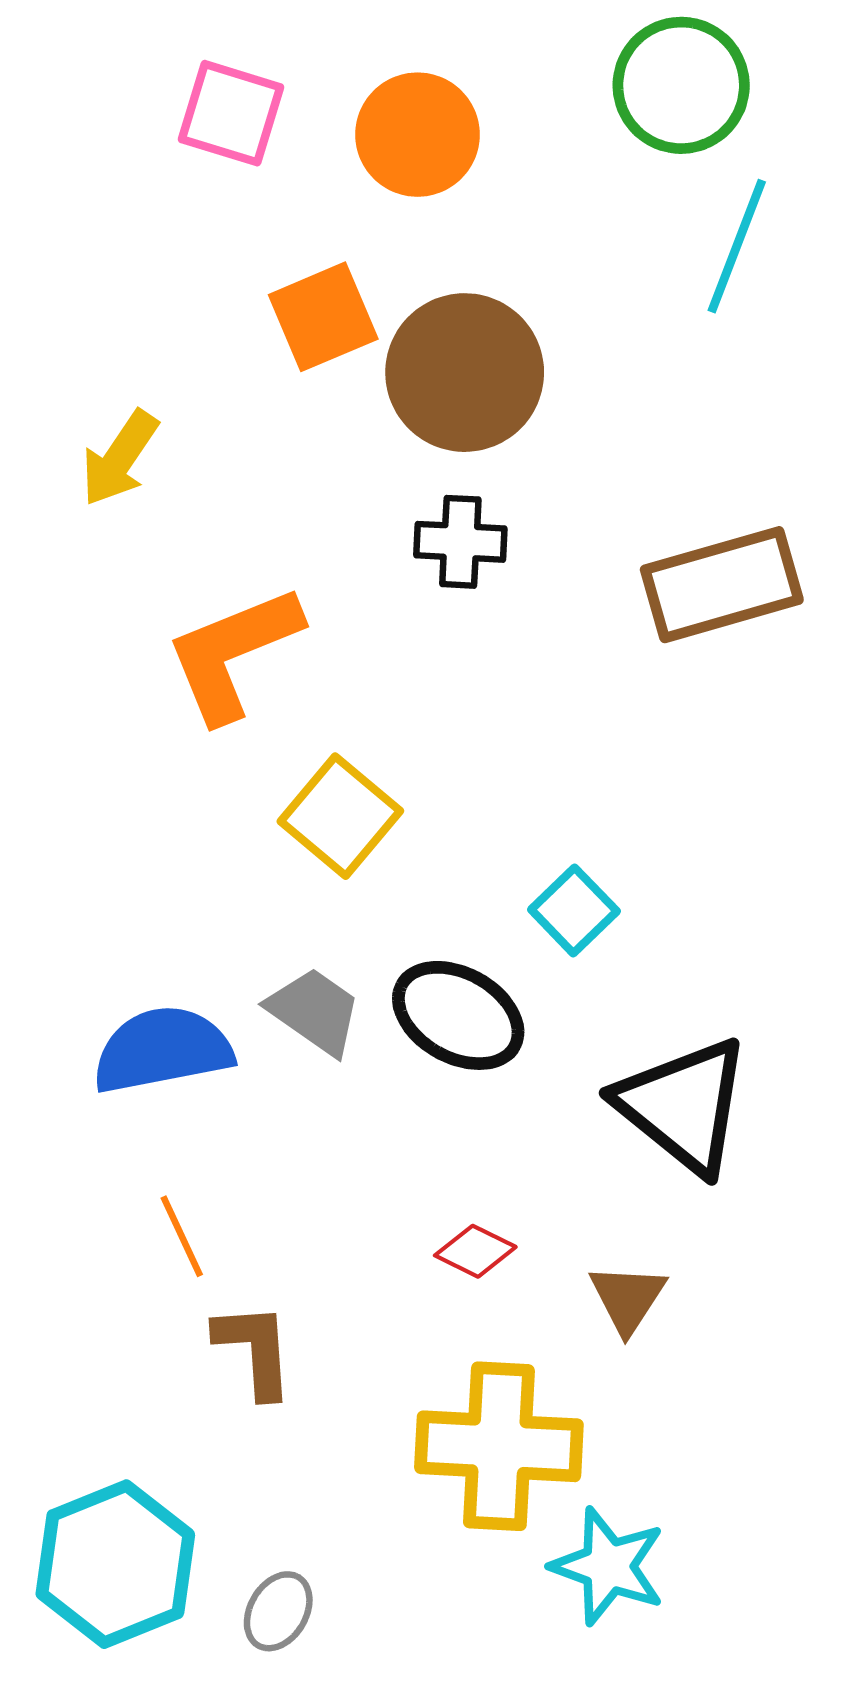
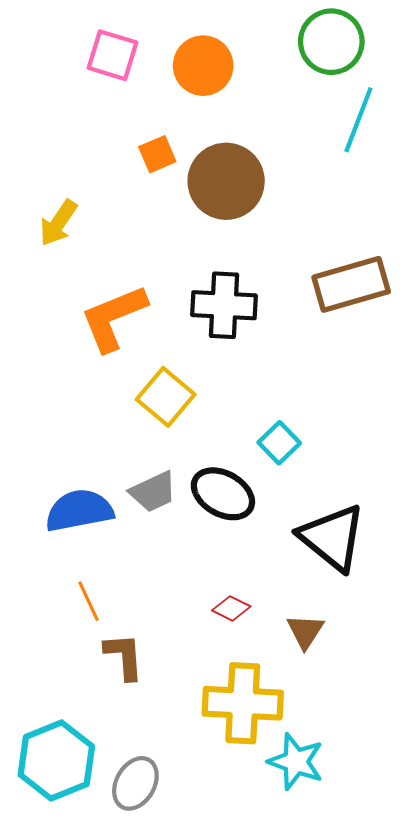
orange square: (323, 317) -> (157, 154), size x0.7
black cross: (460, 542) -> (224, 305), moved, size x1.5
gray trapezoid: (315, 1011) -> (153, 492), turned 120
gray ellipse: (278, 1611) -> (135, 783), size x1.4

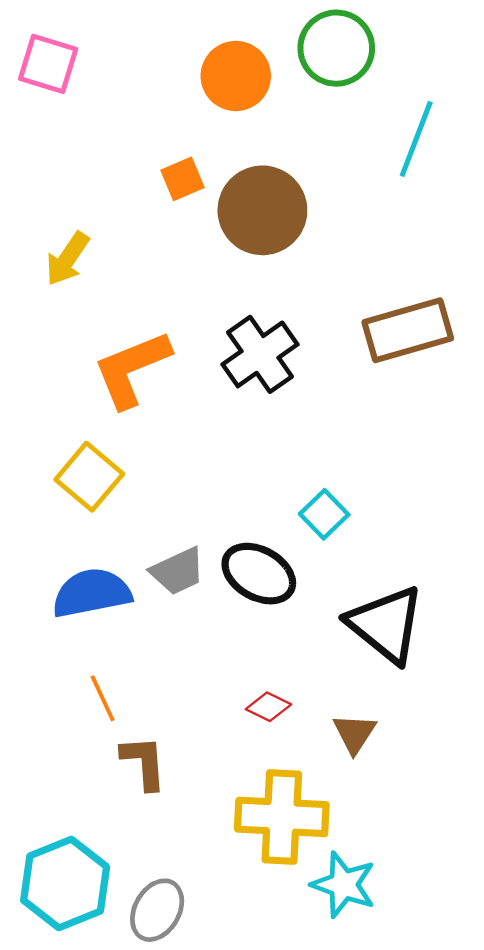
green circle: (331, 42) -> (336, 48), moved
pink square: (113, 55) -> (48, 64), moved
black cross: (224, 305) -> (260, 354), turned -38
yellow square: (166, 397) -> (89, 477), moved

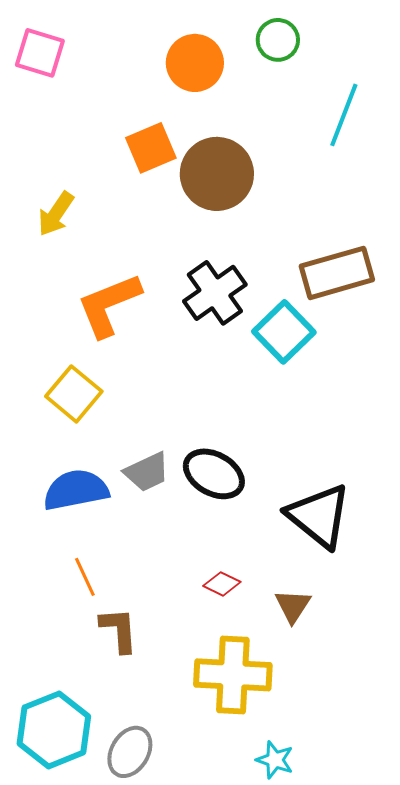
green circle: (336, 48) -> (278, 40), size x0.7
orange square: (183, 179) -> (151, 148), size x1.4
cyan square: (324, 514) -> (284, 332), moved, size x1.5
cyan star: (344, 885) -> (275, 760), moved, size x0.7

